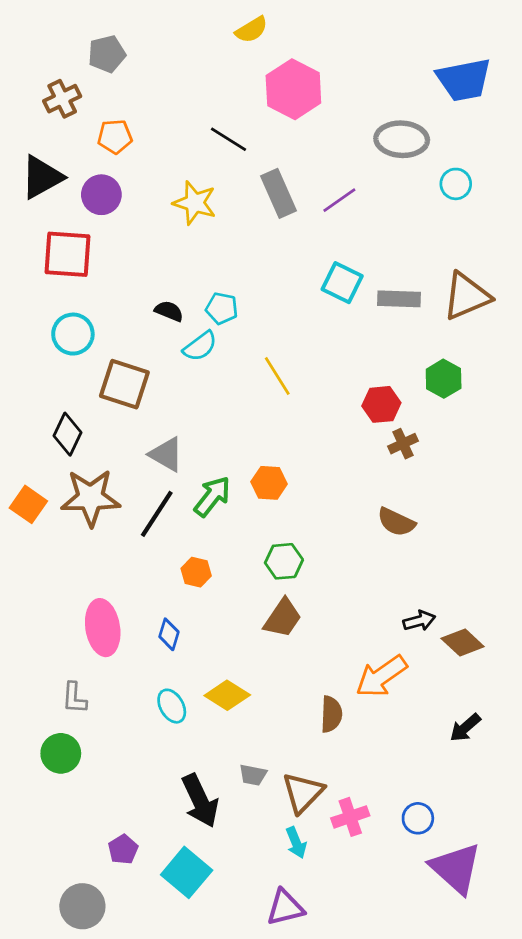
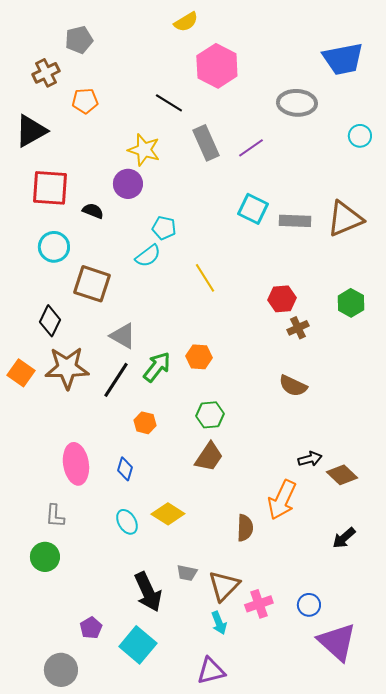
cyan circle: (456, 184) -> (360, 136), moved
purple circle: (101, 195) -> (128, 184), moved
black semicircle: (169, 311) -> (93, 211), moved
green hexagon: (444, 379) -> (351, 303), moved
orange arrow: (381, 676) -> (282, 500), turned -30

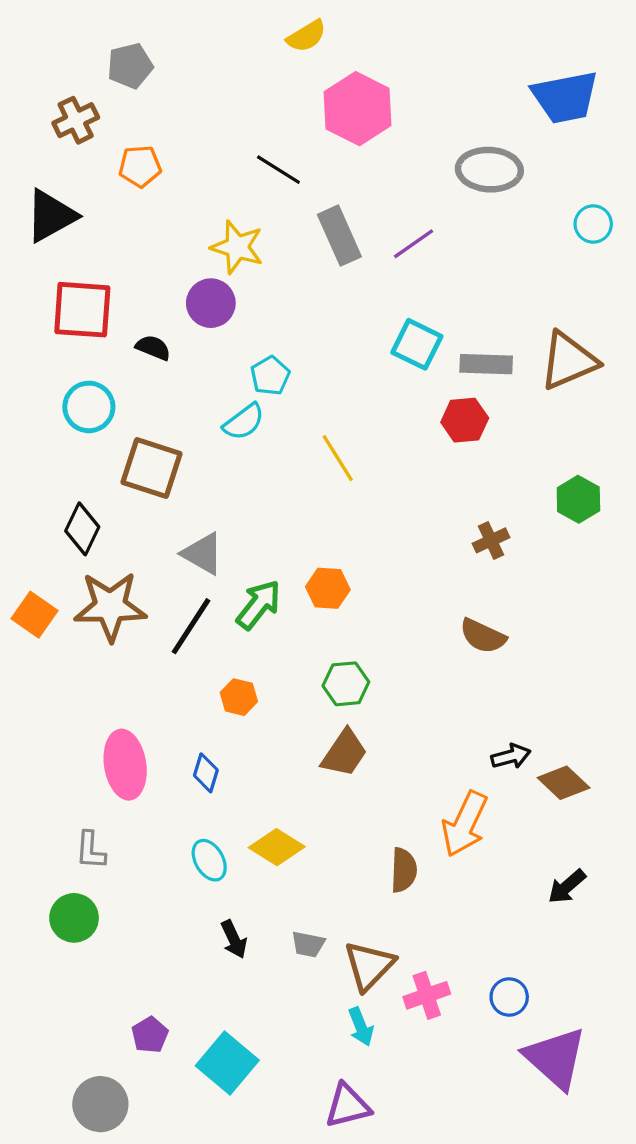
cyan pentagon: (164, 228) -> (270, 376), turned 30
red hexagon: (282, 299) -> (465, 420), moved
black arrow: (148, 592) -> (234, 939), moved, size x0.6

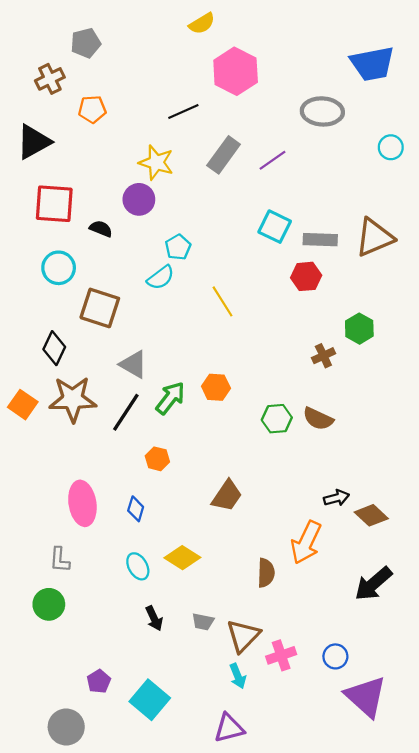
black line: (278, 170) -> (183, 111), turned -56
gray rectangle: (339, 236) -> (224, 155), turned 60
green hexagon: (578, 499) -> (359, 329), moved
green hexagon: (346, 684) -> (277, 419), moved
black arrow: (567, 887) -> (373, 584), size x1.5

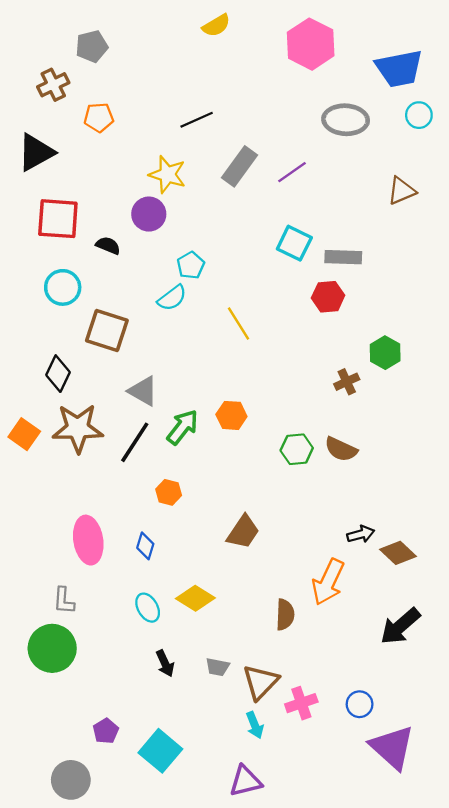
pink hexagon: (236, 71) -> (311, 44), moved
cyan circle: (391, 147) -> (419, 115), moved
brown triangle: (374, 237) -> (401, 191), moved, size x0.7
green circle: (49, 604) -> (52, 648), size x1.4

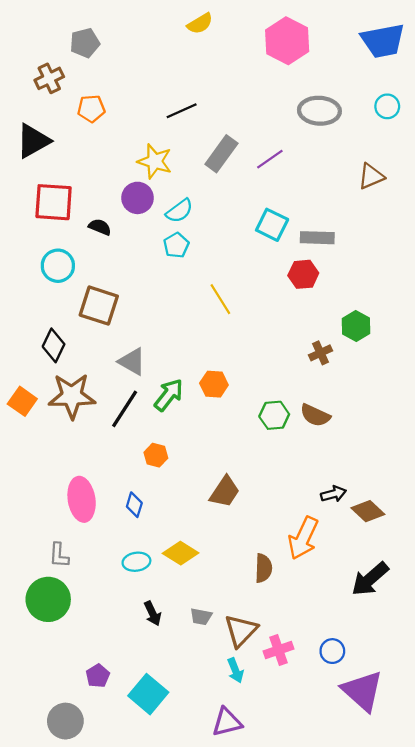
blue trapezoid: (399, 69) -> (383, 41), moved
cyan semicircle: (172, 298) -> (179, 211), moved
cyan ellipse: (148, 608) -> (136, 562), turned -68

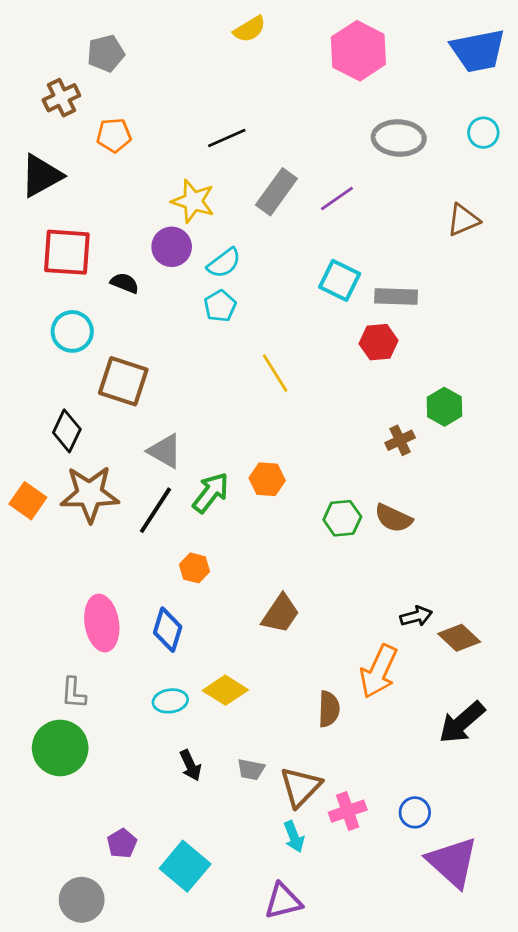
blue diamond: (134, 505) -> (168, 630), size x1.4

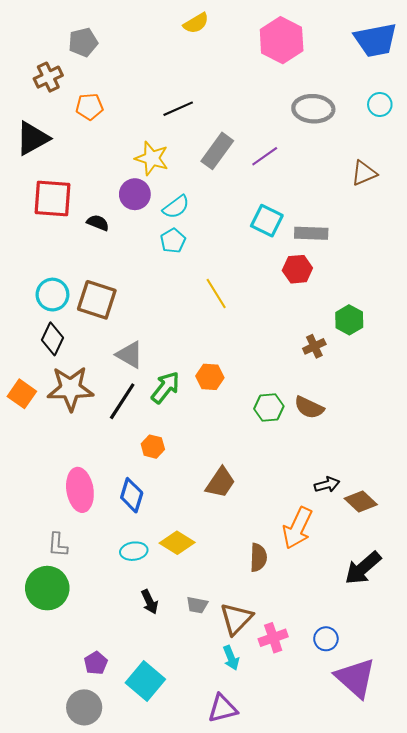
cyan circle: (72, 331) -> (52, 295), moved
gray circle: (82, 900) -> (84, 707), moved

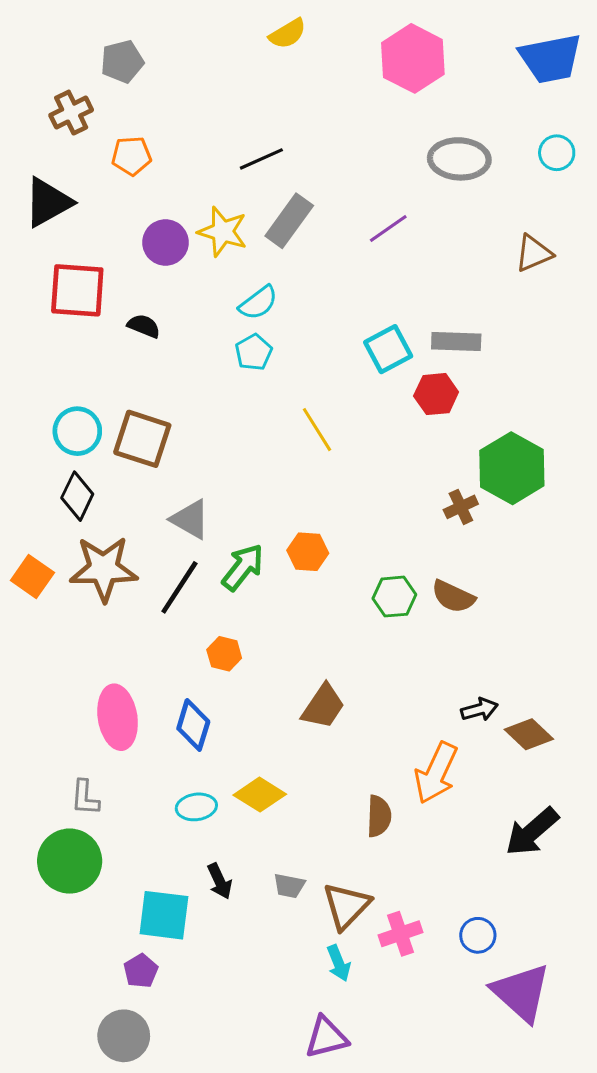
gray rectangle: (217, 151) -> (289, 221), moved
purple circle: (135, 194) -> (165, 242), moved
cyan square: (267, 221) -> (388, 349), moved, turned 36
green hexagon: (349, 320) -> (512, 468), size x1.6
cyan square: (145, 681) -> (164, 915), moved, turned -33

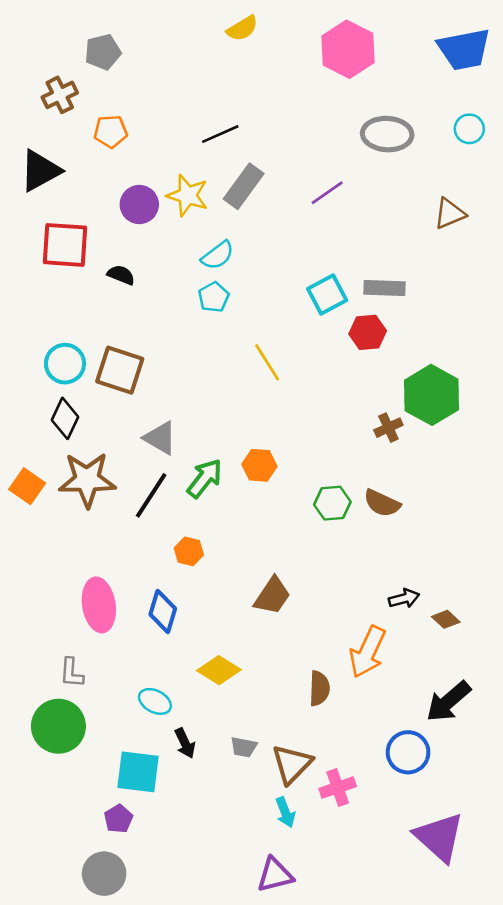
brown diamond: (529, 734) -> (446, 619), size x0.7
cyan ellipse: (196, 807) -> (155, 701), moved, turned 36
blue circle: (478, 935) -> (408, 752), moved, size x1.4

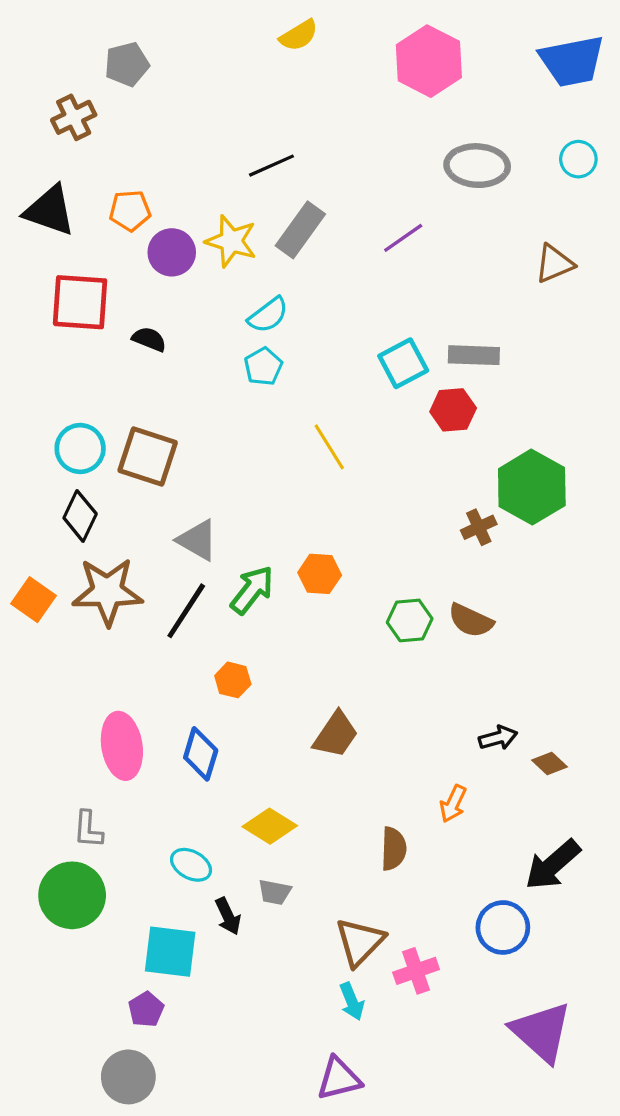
orange pentagon: (111, 131) -> (130, 211), moved
black triangle: (40, 171) -> (50, 211), turned 48
orange arrow: (368, 652) -> (453, 804), size x0.6
gray trapezoid: (244, 747) -> (275, 892), moved

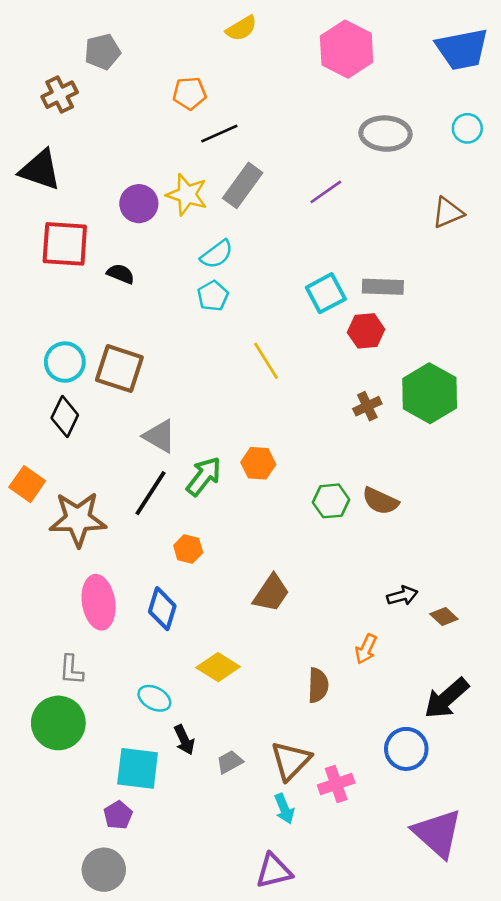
orange pentagon: (130, 211) -> (189, 93), moved
brown cross: (479, 527) -> (367, 406), moved
brown star: (107, 592) -> (78, 519), moved
gray trapezoid: (275, 892) -> (230, 762), moved, turned 140

